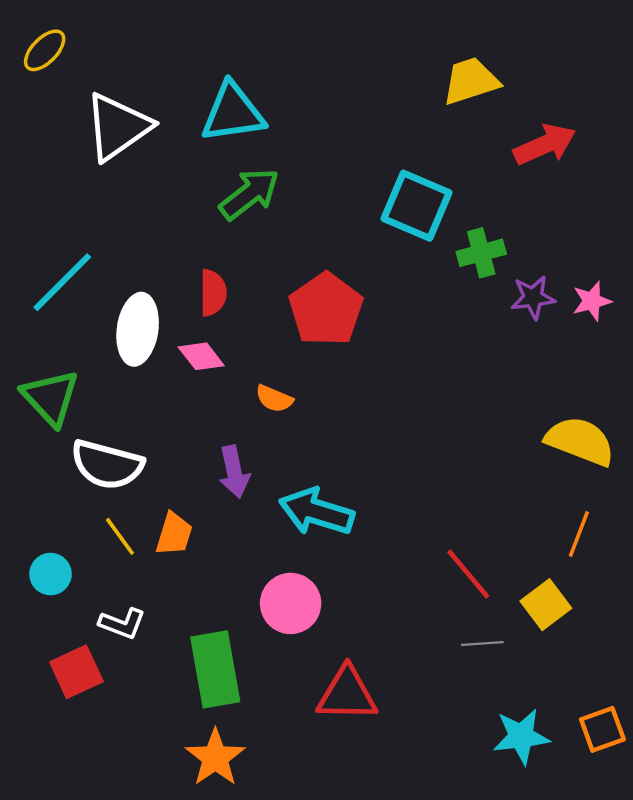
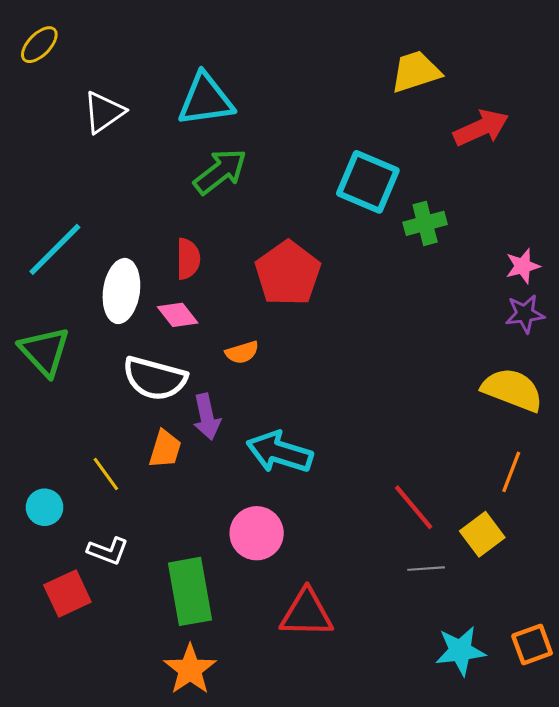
white triangle: (118, 127) -> (104, 112), size x0.7
purple star: (533, 297) -> (525, 314), moved
orange semicircle: (274, 399) -> (242, 352), turned -40
white semicircle: (107, 465) -> (155, 378), moved
orange trapezoid: (174, 534) -> (165, 449), moved

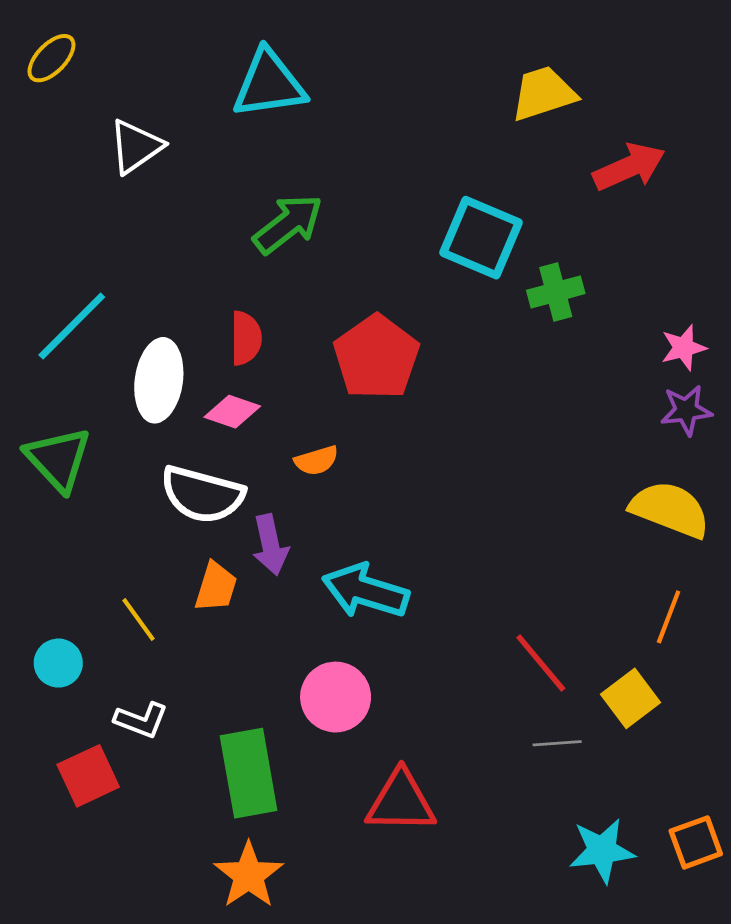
cyan triangle: (206, 100) -> (269, 84), moved
pink diamond: (178, 315) -> (232, 412), turned -33

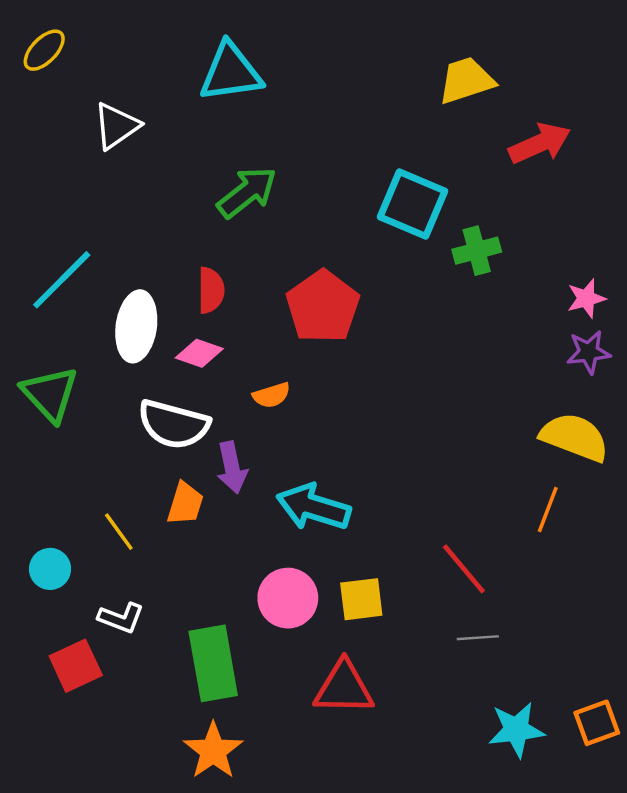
orange line: (669, 617) -> (548, 509), moved
yellow square: (631, 698) -> (361, 599), moved, turned 30

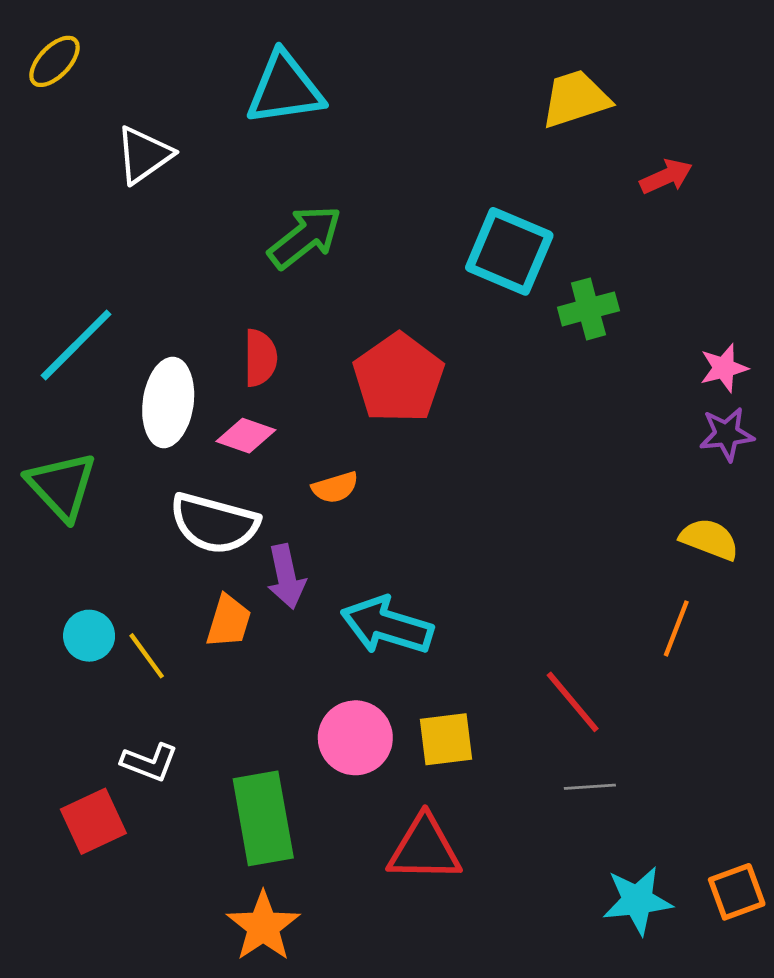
red arrow: (540, 143) -> (666, 177), size x0.7
yellow semicircle: (575, 437) -> (709, 539), size x0.7
cyan circle: (50, 569) -> (89, 636), moved

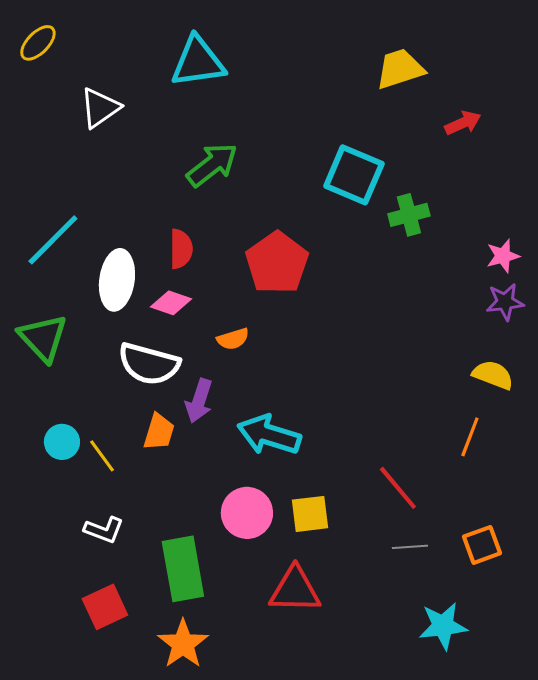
purple arrow: (286, 577) -> (199, 401), turned 30
red square: (93, 821) -> (105, 607), moved
orange square: (737, 892) -> (482, 545), moved

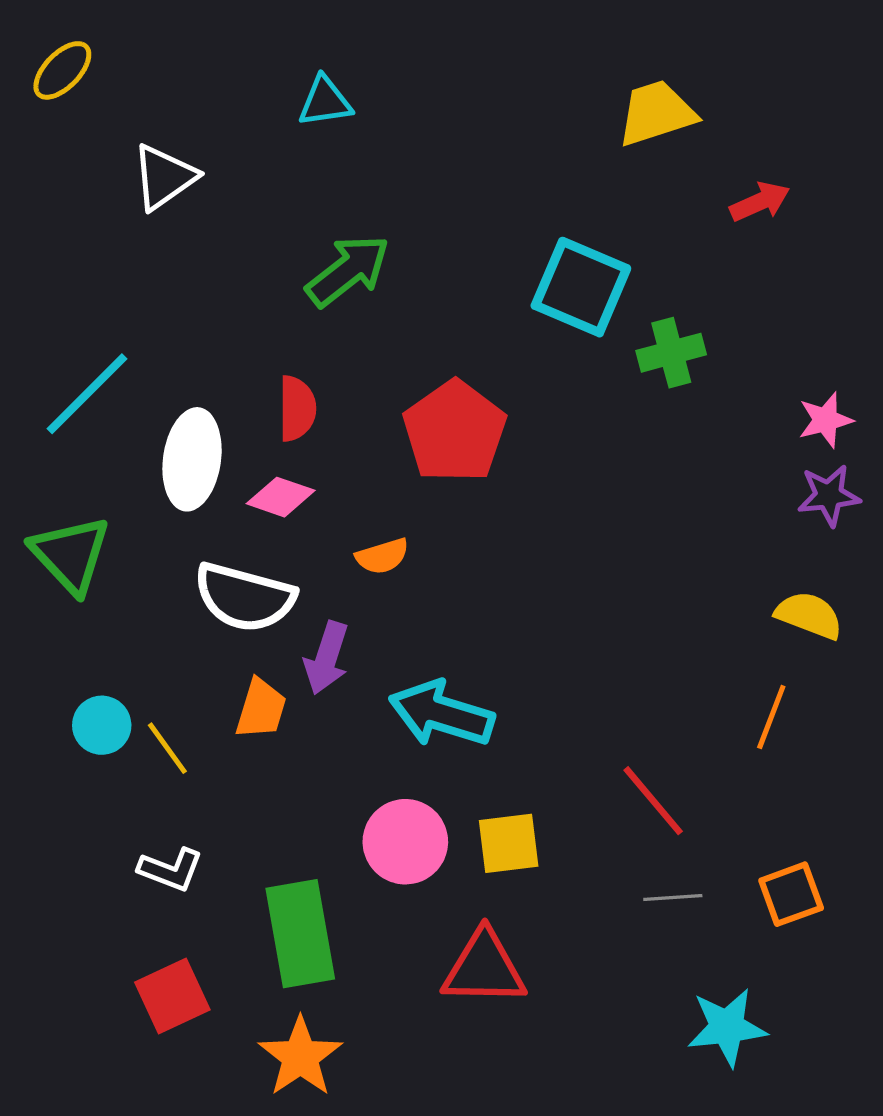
cyan triangle: (198, 62) -> (325, 102), size x0.6

